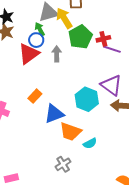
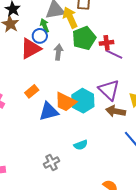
orange trapezoid: (70, 132) -> (65, 102), moved

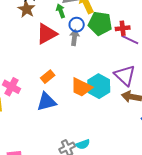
blue circle: (40, 36) -> (77, 25), moved
green pentagon: (84, 38) -> (100, 24), turned 30
blue triangle: (49, 111) -> (46, 102), moved
cyan semicircle: (81, 145) -> (83, 144), moved

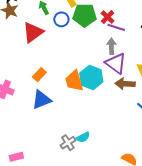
red cross: (123, 28) -> (108, 17), turned -32
gray arrow: (74, 37) -> (111, 46), moved
orange trapezoid: (81, 87) -> (74, 81), turned 55

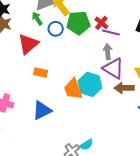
orange rectangle: (39, 75) -> (40, 72), moved, turned 64

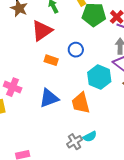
blue circle: (56, 29) -> (76, 50), moved
orange trapezoid: (73, 89) -> (81, 103), moved

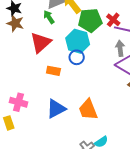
cyan hexagon: (99, 77) -> (78, 41), moved

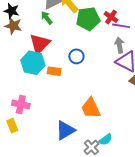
cyan hexagon: (78, 41) -> (33, 63), moved
blue triangle: (56, 109) -> (65, 130), moved

